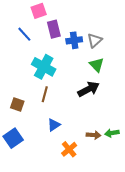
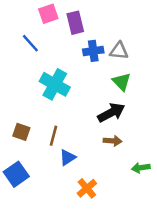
purple rectangle: (54, 29) -> (75, 23), moved
gray triangle: (95, 40) -> (119, 51), turned 49
brown line: (45, 94) -> (53, 136), moved
brown arrow: (94, 135) -> (113, 141), moved

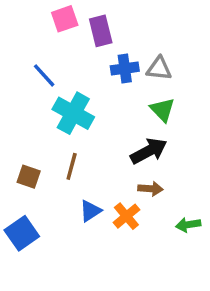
blue line: (30, 43) -> (44, 75), moved
brown line: (53, 136) -> (72, 166), moved
orange cross: (87, 188) -> (126, 216), moved

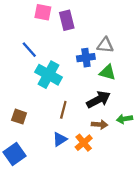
pink square: (65, 19) -> (43, 12), turned 30
blue cross: (125, 69) -> (86, 58), moved
green triangle: (162, 110) -> (107, 72), turned -30
brown line: (72, 166) -> (63, 110), moved
green arrow: (188, 225) -> (124, 119), moved

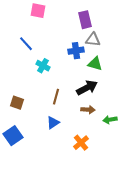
purple rectangle: (67, 20) -> (85, 20), moved
cyan cross: (49, 75) -> (43, 66), size x0.6
green arrow: (124, 119) -> (110, 120), moved
orange cross: (84, 143) -> (81, 143), moved

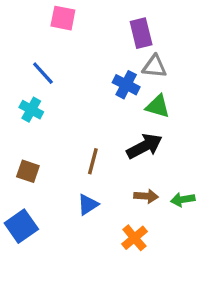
blue cross: (76, 51) -> (126, 85), turned 35
cyan cross: (43, 66) -> (31, 110), moved
brown arrow: (88, 110) -> (146, 196), moved

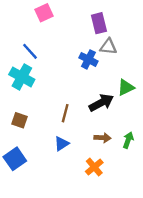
pink square: (63, 18) -> (44, 13), turned -36
green triangle: (158, 106) -> (126, 87), moved, turned -42
cyan cross: (31, 110) -> (22, 77), size x1.5
green arrow: (183, 200) -> (128, 140), turned 119

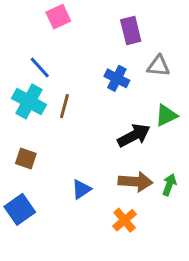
gray triangle: (108, 47) -> (158, 66), moved
brown line: (65, 113) -> (64, 106), moved
brown arrow: (102, 138) -> (135, 182), size x1.5

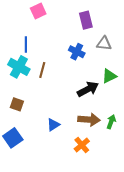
blue line: (40, 68) -> (26, 45), turned 42

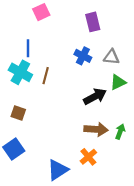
gray triangle: (104, 44) -> (111, 57), moved
blue triangle: (53, 125) -> (58, 170), moved, size x1.5

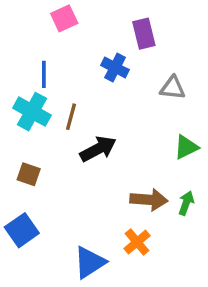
blue cross: (83, 56) -> (115, 68), moved
green triangle: (118, 82) -> (186, 147), moved
black arrow: (95, 96) -> (98, 149), moved

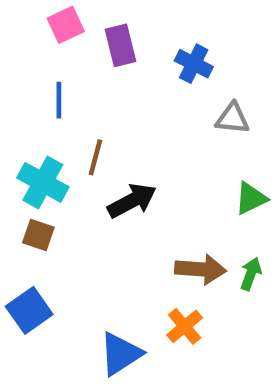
pink square: (64, 18) -> (66, 25), moved
purple rectangle: (144, 34) -> (121, 45), moved
blue cross: (115, 68) -> (194, 64), moved
cyan cross: (32, 112) -> (43, 182), moved

